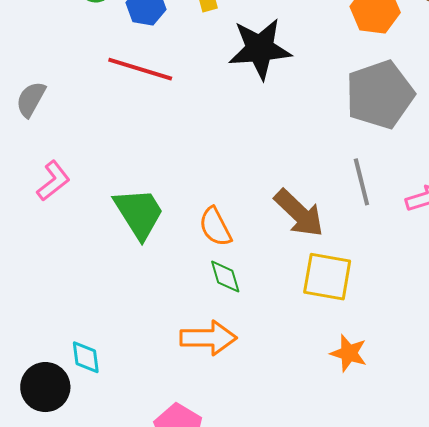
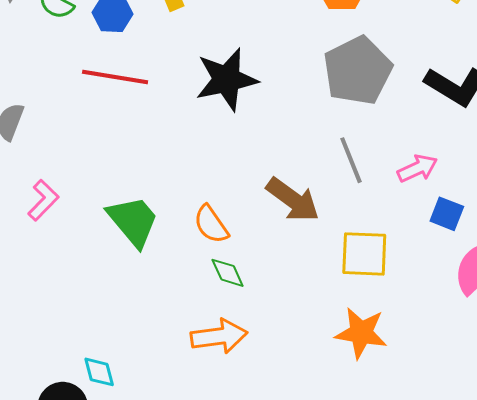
black star: (260, 49) -> (227, 79), moved
yellow square: (327, 277) -> (364, 254), moved
orange star: (349, 353) -> (361, 333), size x1.4

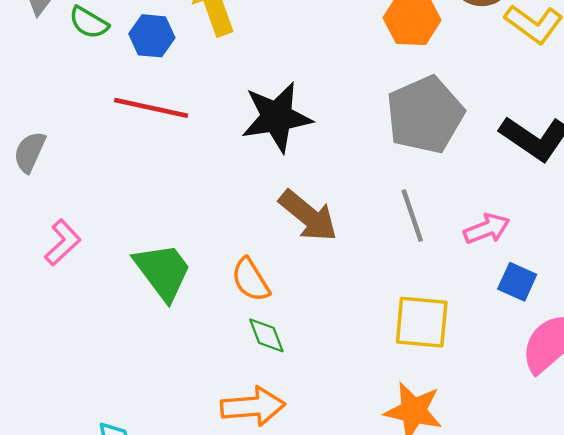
brown arrow: (293, 200) -> (308, 216), moved

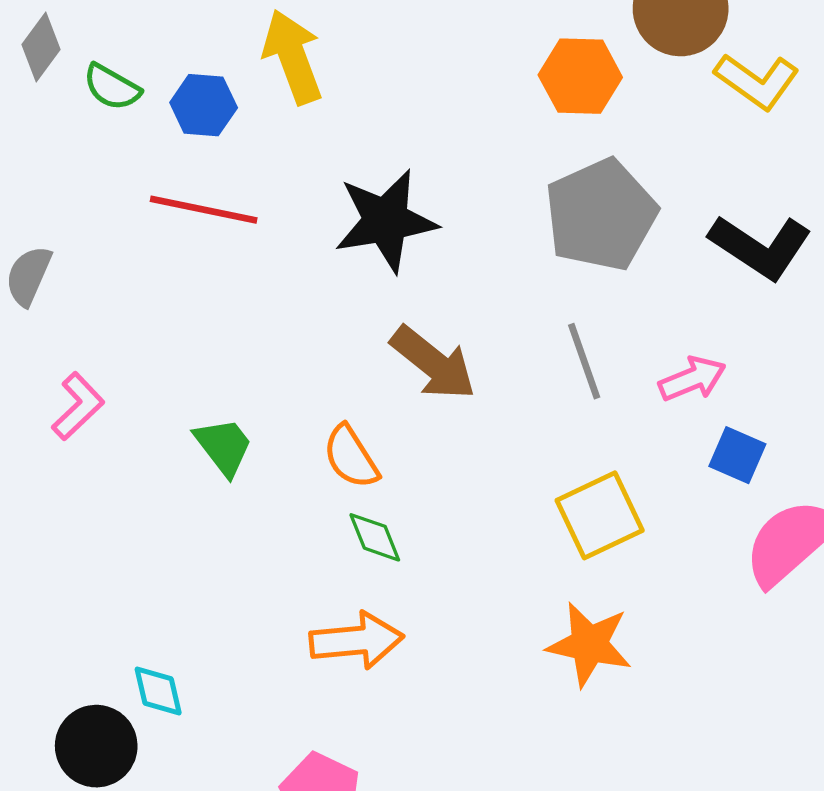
green trapezoid: (163, 271) -> (224, 446), size x0.7
yellow square: (422, 322) -> (600, 515), turned -30

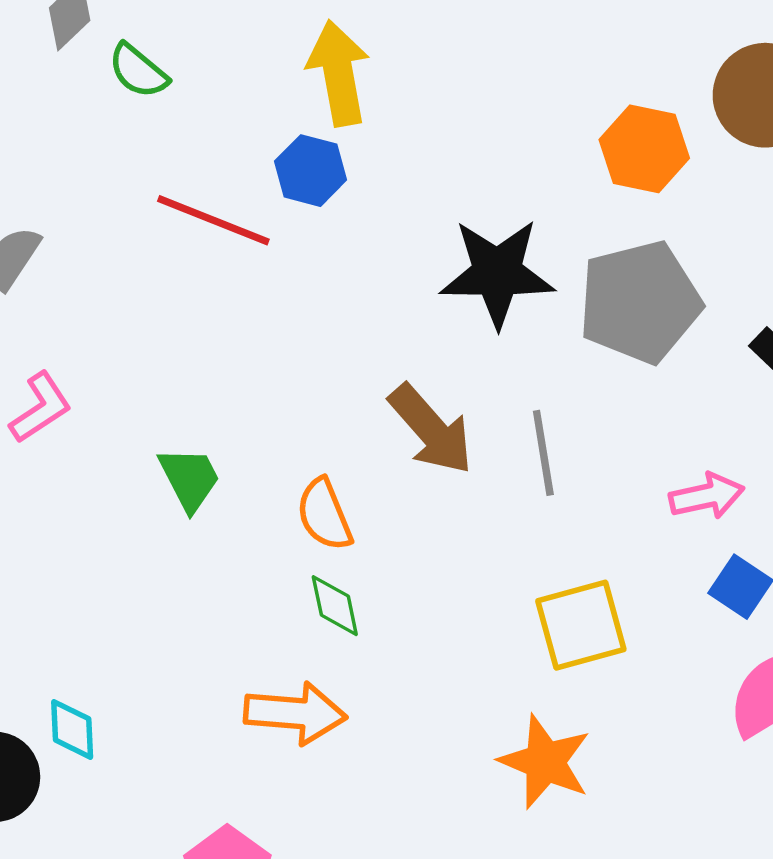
blue hexagon: (204, 105) -> (311, 171), moved
black star: (386, 221) -> (497, 273), moved
gray line: (584, 361) -> (543, 453), moved

